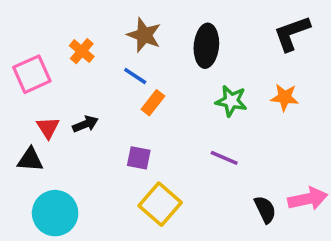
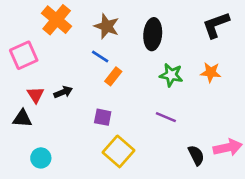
orange cross: (82, 51) -> (57, 20), moved, size x1.6
cyan circle: (55, 213) -> (41, 158), size x0.6

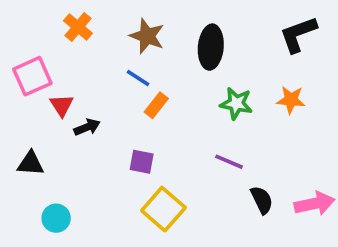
orange cross: (57, 20) -> (78, 27), size x0.7
red triangle: (36, 95) -> (62, 105), moved
black semicircle: (196, 155) -> (262, 200), moved

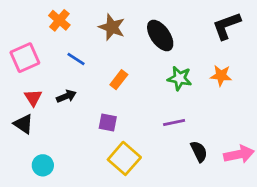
black ellipse: (211, 47) -> (160, 35), turned -40
blue line: (138, 78) -> (76, 59), moved
red triangle: (62, 105) -> (33, 98), moved
purple line: (229, 162) -> (174, 123), turned -35
black triangle: (31, 164) -> (23, 124), turned 30

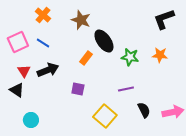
black ellipse: (160, 35) -> (104, 41), moved
blue line: (76, 59) -> (43, 43), moved
black arrow: (66, 96) -> (48, 70), size x1.5
yellow square: (124, 158) -> (105, 116), moved

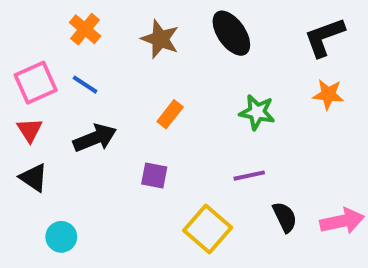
black ellipse: (104, 41) -> (231, 33), moved
orange star: (160, 55) -> (328, 94), moved
red triangle: (24, 71) -> (30, 130), moved

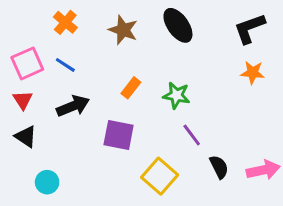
green star: (257, 112) -> (176, 95), moved
purple square: (154, 176) -> (119, 135), size x1.5
purple line: (249, 176) -> (192, 135), turned 65

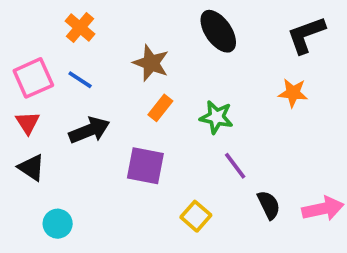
brown star: (123, 30) -> (151, 63), moved
orange star: (253, 73) -> (293, 93), moved
yellow square: (160, 176) -> (196, 216), size x0.7

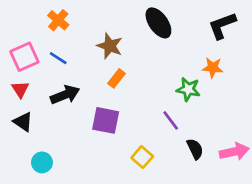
green star: (216, 117) -> (188, 89), moved

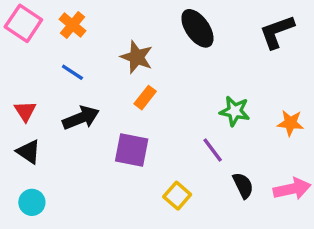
pink square: (24, 57) -> (23, 23), moved, turned -32
orange star: (213, 68) -> (290, 123), moved
cyan circle: (42, 162) -> (32, 202), moved

